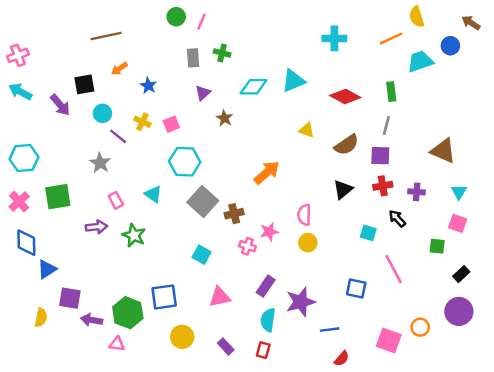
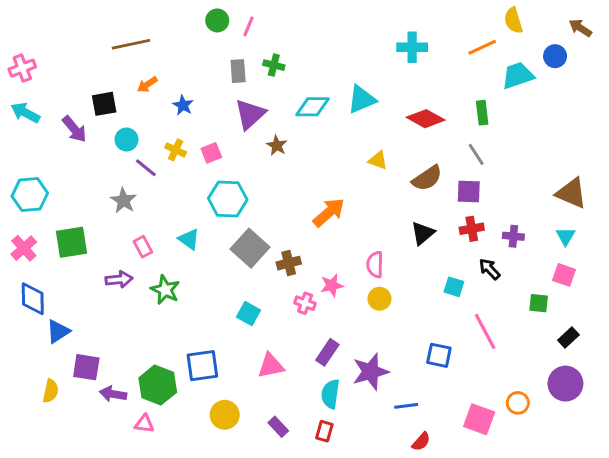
purple triangle: (203, 93) -> (250, 114), size x1.6
gray line: (386, 125) -> (476, 154), turned -48
brown triangle: (443, 151) -> (571, 193), moved

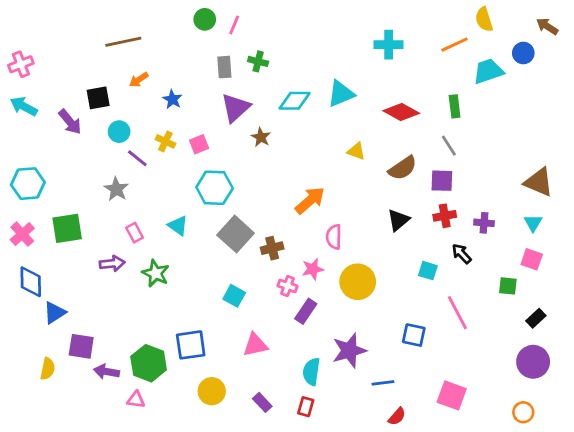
pink semicircle: (375, 265) -> (334, 237), moved
yellow circle: (379, 299) -> (358, 282), size x1.6
purple rectangle: (327, 352) -> (306, 311), moved
orange circle: (518, 403) -> (523, 412), moved

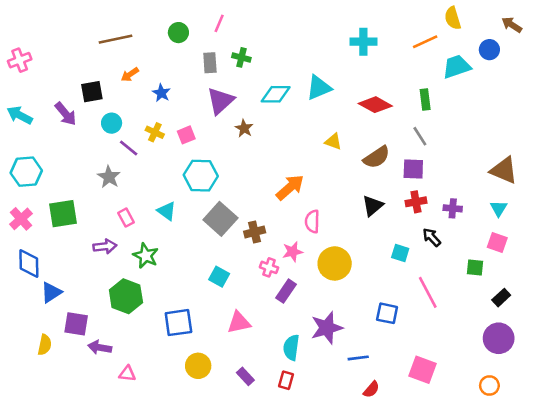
green circle: (205, 19) -> (178, 33), moved
cyan arrow: (24, 106) -> (20, 115), moved
green hexagon: (149, 363) -> (126, 296), moved

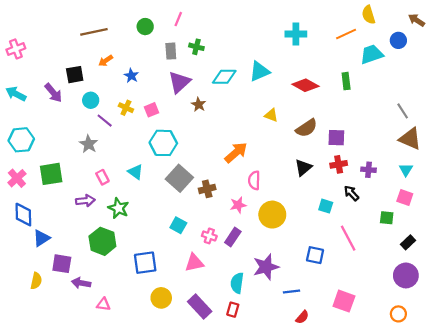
gray line: (420, 136) -> (403, 111), moved
pink cross: (269, 267) -> (209, 236), moved
purple rectangle: (245, 376) -> (200, 306), size x1.6

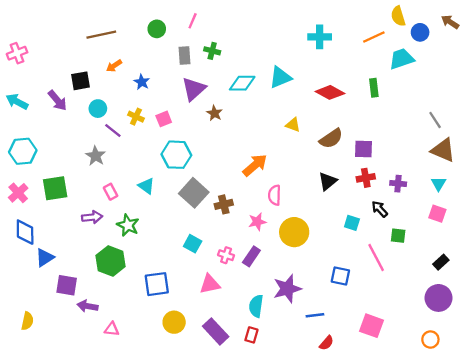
blue circle: (398, 40) -> (420, 32), moved
green square: (387, 218) -> (398, 236), moved
yellow semicircle: (36, 281) -> (27, 321), moved

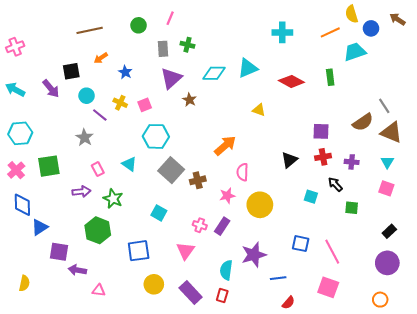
brown semicircle: (331, 139) -> (363, 122), moved
cyan square: (193, 244) -> (159, 213), moved
pink line: (376, 258) -> (332, 252), moved
pink triangle: (210, 284) -> (185, 251), turned -42

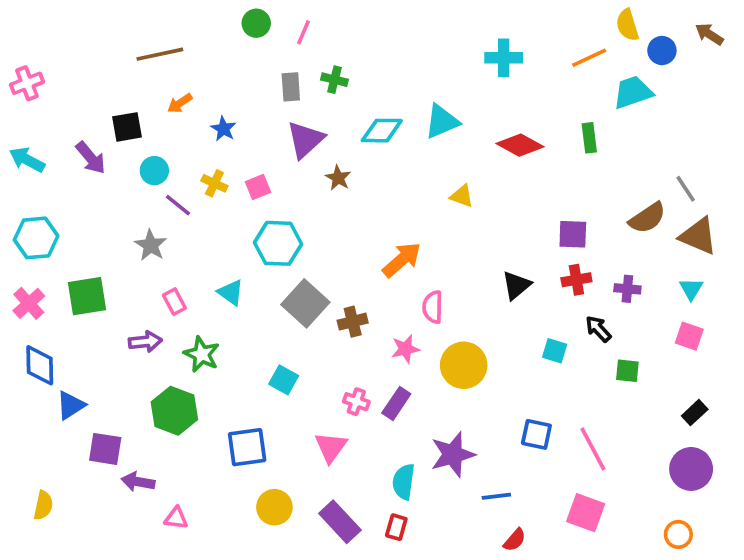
green circle: (139, 25) -> (256, 23), moved

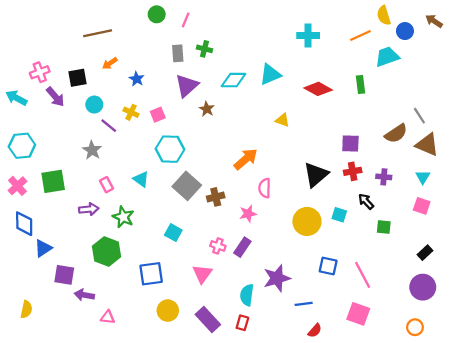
pink cross: (27, 83) -> (40, 72), moved
black triangle: (516, 285) -> (316, 175), size x1.4
yellow circle: (464, 365) -> (307, 221), moved

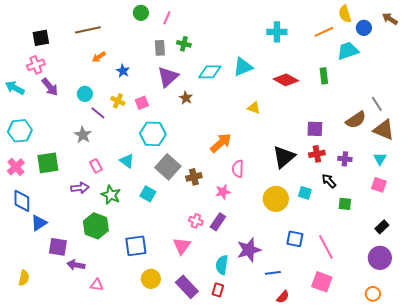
black square: (78, 78) -> (41, 38), moved
cyan square: (173, 233) -> (148, 194), moved

